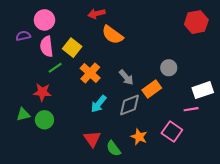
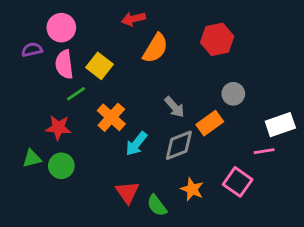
red hexagon: (196, 22) -> (217, 39), moved
orange semicircle: (112, 35) -> (155, 48), turned -95
orange cross: (90, 73) -> (111, 117), moved

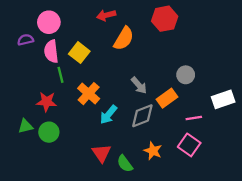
red hexagon: (217, 39) -> (165, 19), moved
green line: (76, 94) -> (61, 75), turned -70
pink line: (264, 151) -> (194, 118), moved

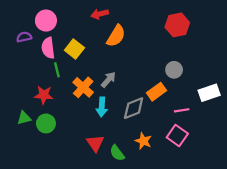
red hexagon: (165, 19) -> (177, 25), moved
gray arrow: (139, 85) -> (108, 80), moved, turned -98
cyan arrow: (108, 115) -> (102, 107), turned -36

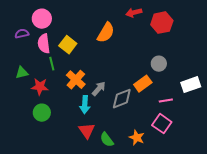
red arrow: (100, 14) -> (134, 13), moved
gray arrow: (108, 80) -> (99, 89), moved
cyan arrow: (102, 107) -> (85, 105), moved
green triangle: (24, 118) -> (22, 73), moved
orange star: (143, 141) -> (137, 138), moved

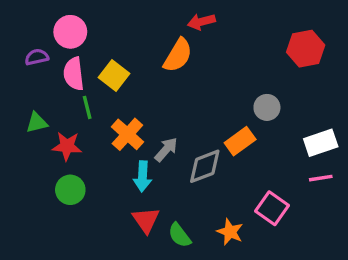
red arrow: (134, 13) -> (201, 22), moved
red hexagon: (162, 23) -> (306, 49), moved
pink line: (166, 101) -> (321, 178), moved

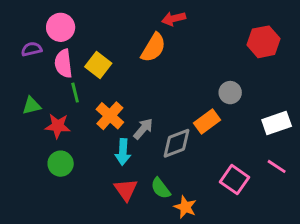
pink line: (321, 178) -> (277, 166), moved, turned 42
orange star: (230, 232) -> (185, 207), moved
green semicircle: (180, 235) -> (161, 188), moved

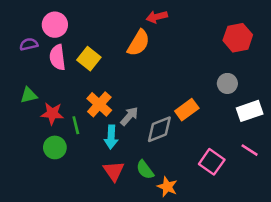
green line: (75, 93) -> (76, 125), moved
gray circle: (230, 93) -> (227, 83), moved

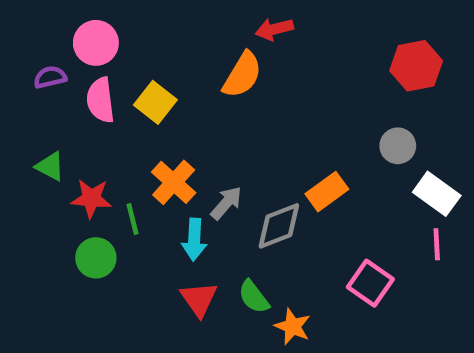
green triangle: (29, 95) -> (50, 166), turned 42
white rectangle: (250, 111) -> (437, 194), turned 55
pink line: (250, 150) -> (437, 244), moved, turned 54

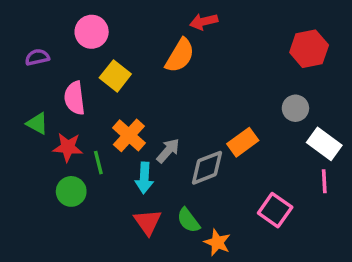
pink circle: (96, 43) -> (92, 32), moved
pink semicircle: (100, 100) -> (75, 98), moved

